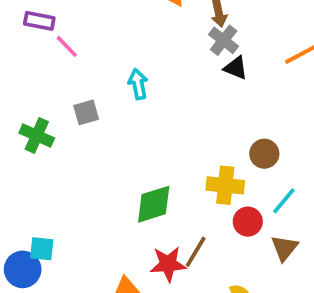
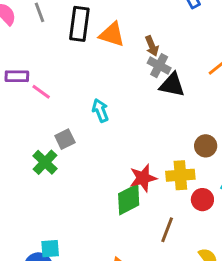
black triangle: (236, 68) -> (172, 85), size x1.4
green cross: (37, 135) -> (45, 162), moved, turned 30
red star: (168, 264) -> (143, 178), moved

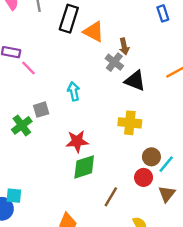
gray cross: (159, 66) -> (114, 62), moved
brown circle: (206, 146) -> (151, 157), moved
yellow cross: (180, 175) -> (130, 123), moved
red star: (143, 178) -> (77, 141), moved

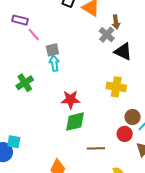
cyan arrow: (74, 91) -> (54, 63), moved
gray square: (41, 110) -> (52, 50), moved
brown line: (111, 197) -> (96, 148), turned 54

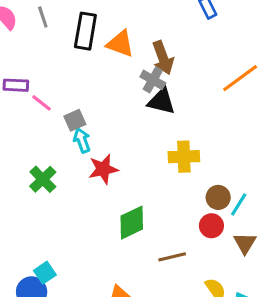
brown arrow: (116, 22) -> (163, 58), size x1.5
black triangle: (123, 52) -> (161, 101), moved
red star: (71, 100) -> (103, 169), moved
cyan square: (14, 142) -> (45, 273), turned -32

